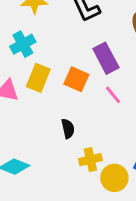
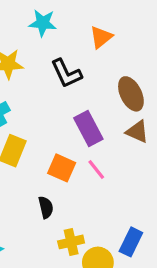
orange square: (76, 79) -> (62, 168), moved

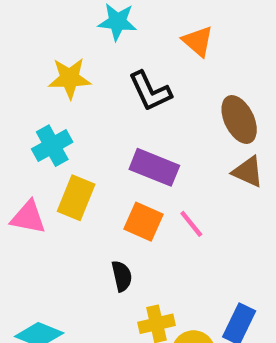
orange triangle: (101, 37) -> (198, 41), turned -40
purple rectangle: (88, 129) -> (154, 167), moved, turned -40

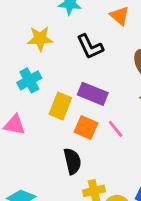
yellow rectangle: (76, 198) -> (60, 106), moved
black semicircle: (122, 276) -> (72, 161), size x1.4

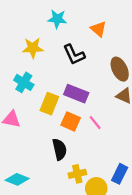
cyan cross: (29, 80) -> (24, 82), turned -30

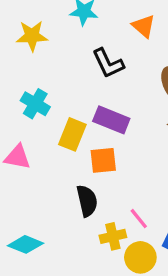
yellow star: (33, 48) -> (32, 36), moved
orange square: (71, 121) -> (103, 160), turned -30
pink line: (95, 123) -> (139, 219), moved

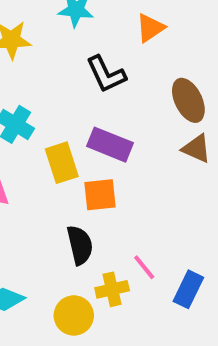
orange triangle: (144, 26) -> (150, 28), turned 45
yellow rectangle: (72, 134) -> (62, 163), turned -40
yellow circle: (140, 257) -> (74, 315), moved

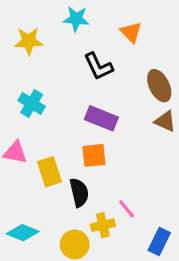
orange triangle: (150, 28) -> (131, 32), turned -40
yellow rectangle: (62, 163) -> (49, 172), moved
blue rectangle: (188, 289) -> (159, 241), moved

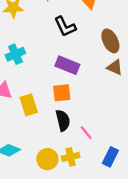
cyan cross: (32, 103) -> (15, 54), turned 36
black semicircle: (79, 193) -> (63, 120), moved
yellow cross: (103, 225) -> (71, 157), moved

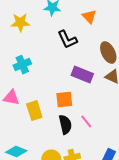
purple rectangle: (67, 65) -> (82, 75), moved
pink line: (86, 133) -> (86, 122), moved

